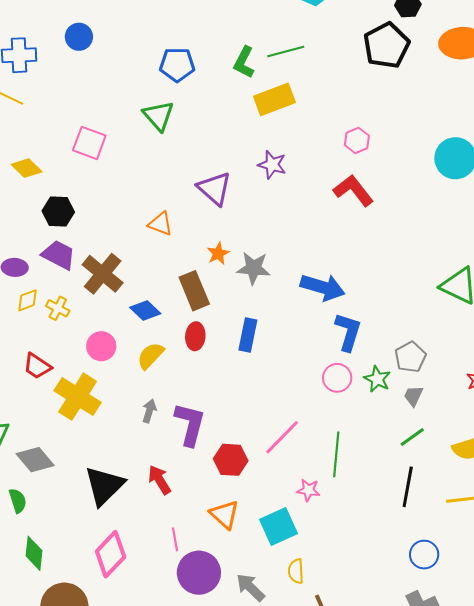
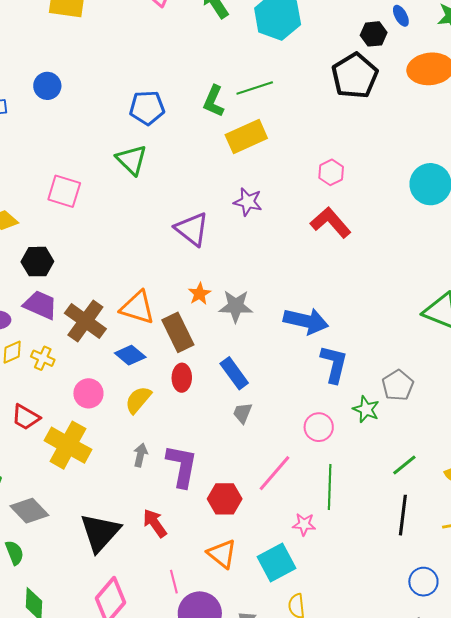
orange triangle: (161, 224) -> (137, 308), moved, size x1.4
blue rectangle: (248, 335) -> (234, 373), turned -44
pink circle: (337, 378) -> (319, 427), moved
gray trapezoid: (413, 396) -> (243, 413), moved

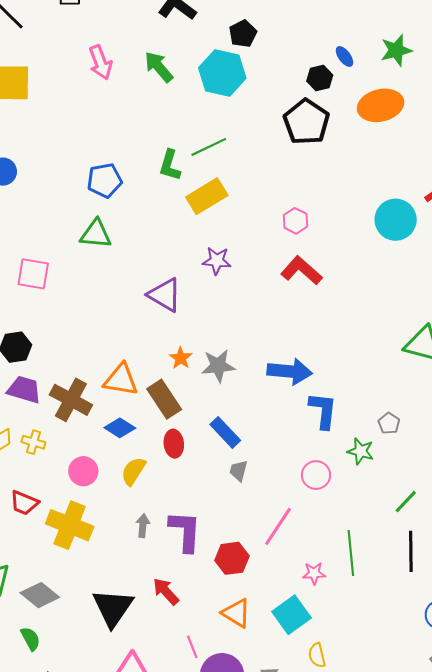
green triangle: (131, 160) -> (96, 234), turned -32
gray pentagon: (398, 385) -> (389, 423), size x0.7
green line: (330, 487) -> (351, 553), moved

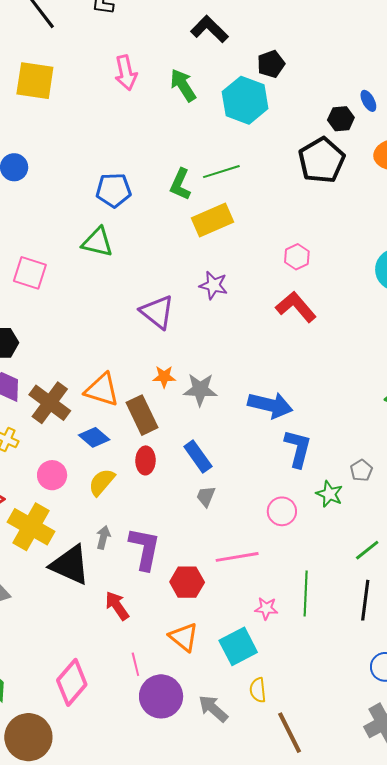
orange star: (181, 358) -> (164, 377), turned 30
pink line: (278, 526) -> (237, 557), turned 39
black triangle: (113, 608) -> (70, 565), moved, turned -48

